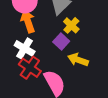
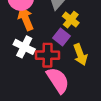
yellow arrow: (78, 60) -> (80, 55), turned -126
red cross: (30, 68) -> (48, 55), moved, turned -30

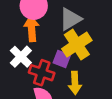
yellow cross: (71, 20) -> (77, 45), size x1.6
purple square: (62, 37) -> (62, 59), turned -35

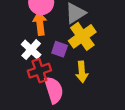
purple square: (62, 59) -> (60, 49), moved
red cross: (42, 73) -> (39, 71), moved, turned -35

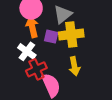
yellow cross: (82, 36) -> (71, 34), turned 35
purple square: (60, 49) -> (51, 37), moved

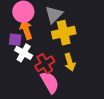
purple square: (51, 37) -> (15, 40), moved
red cross: (36, 69) -> (45, 64), moved

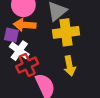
orange arrow: (26, 29) -> (25, 25), turned -72
red cross: (45, 64) -> (27, 65), moved

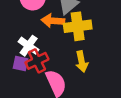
orange arrow: (25, 25) -> (53, 21), moved
purple square: (11, 35) -> (21, 63), moved

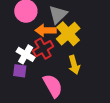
yellow cross: (78, 26) -> (68, 34), turned -30
red cross: (37, 61) -> (43, 49), moved

